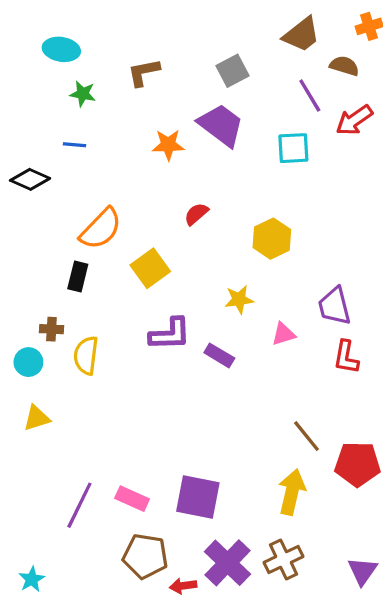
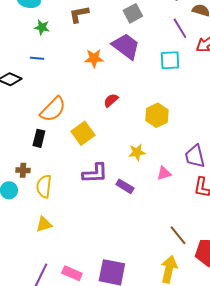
yellow triangle: (37, 418) -> (44, 224), moved

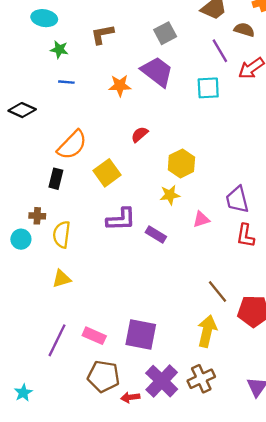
blue line: (37, 58) -> (66, 82), moved
yellow hexagon: (157, 115) -> (181, 164), moved

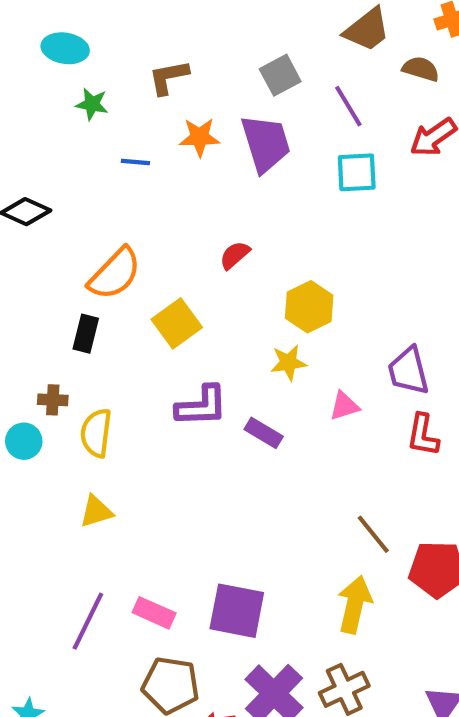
purple line: (220, 51) -> (348, 106), moved
purple trapezoid: (157, 72) -> (266, 143), turned 36
blue line: (66, 82) -> (135, 162), moved
orange star: (120, 86) -> (200, 137), moved

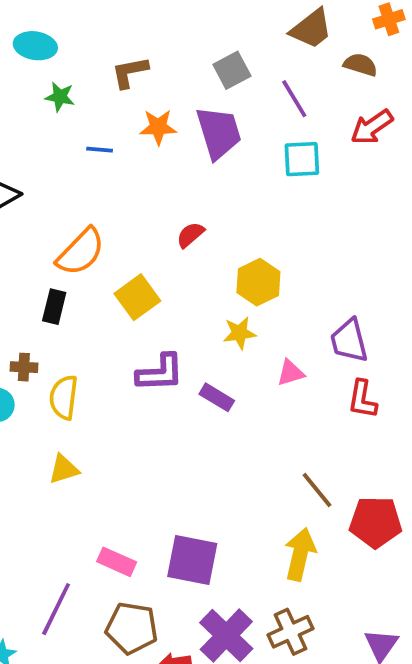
purple line: (88, 621) -> (56, 609), moved

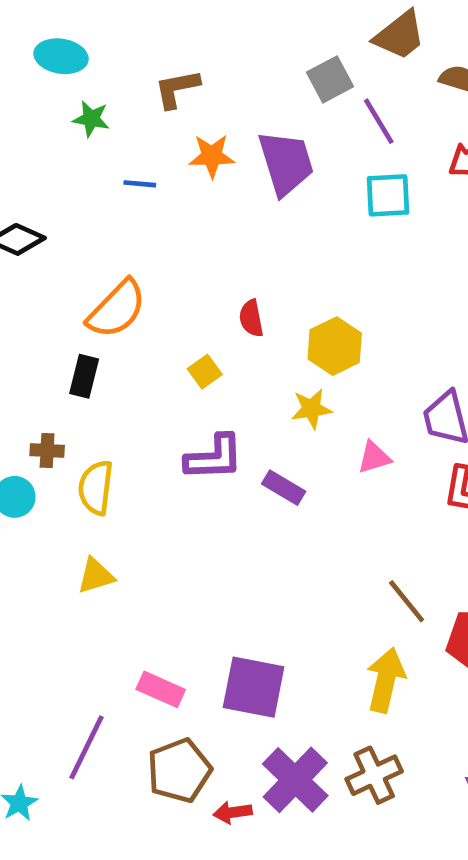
gray square: (232, 70) -> (330, 79), moved
red semicircle: (190, 235) -> (251, 318), moved, turned -60
yellow square: (137, 297) -> (205, 372), moved, size x0.6
brown pentagon: (132, 628) -> (179, 771), turned -30

